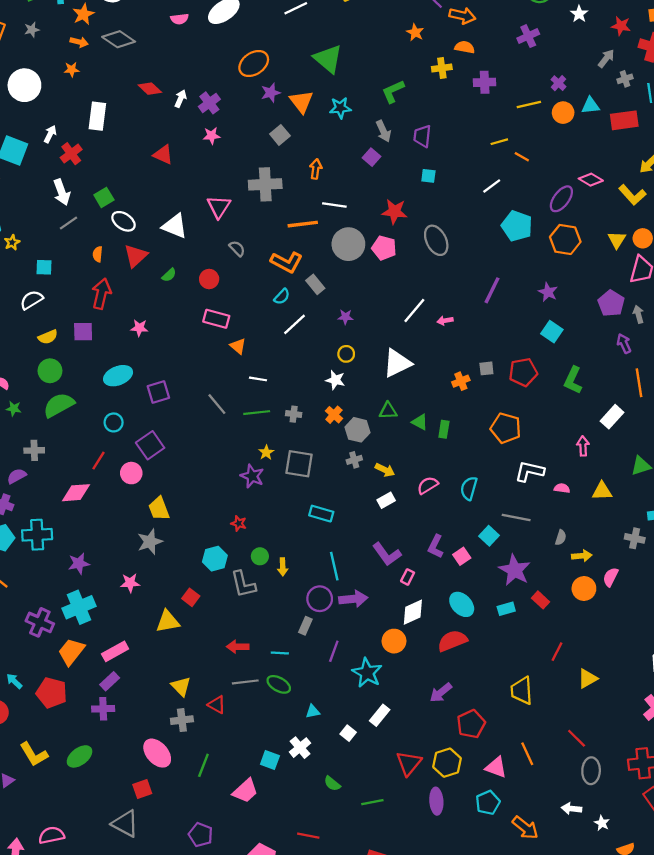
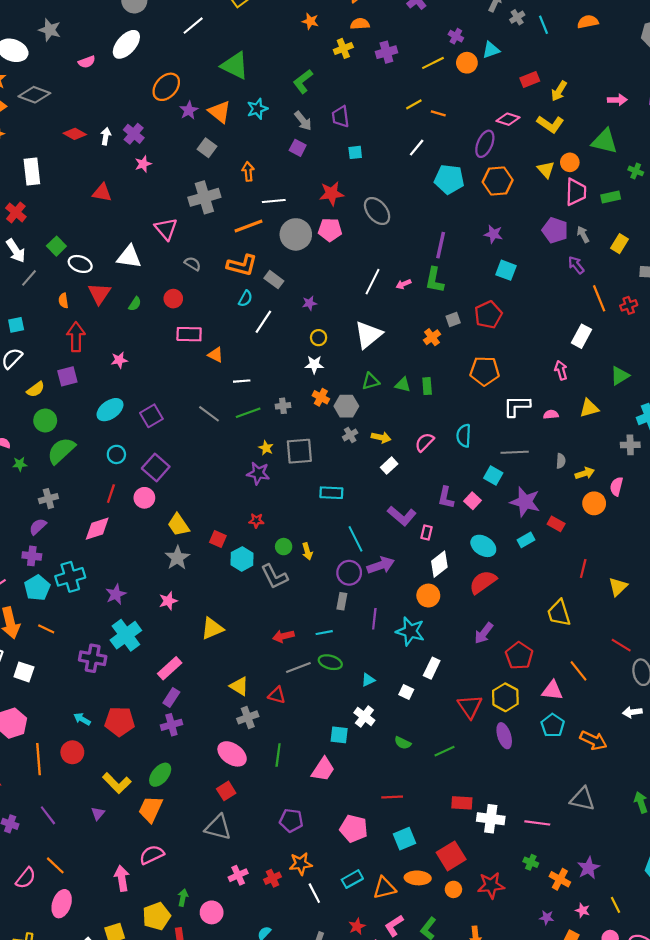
red rectangle: (624, 120) -> (530, 80), moved, size x0.7
green L-shape: (573, 380) -> (434, 280), moved
red square: (191, 597) -> (218, 539), moved
orange trapezoid: (71, 652) -> (151, 809), moved

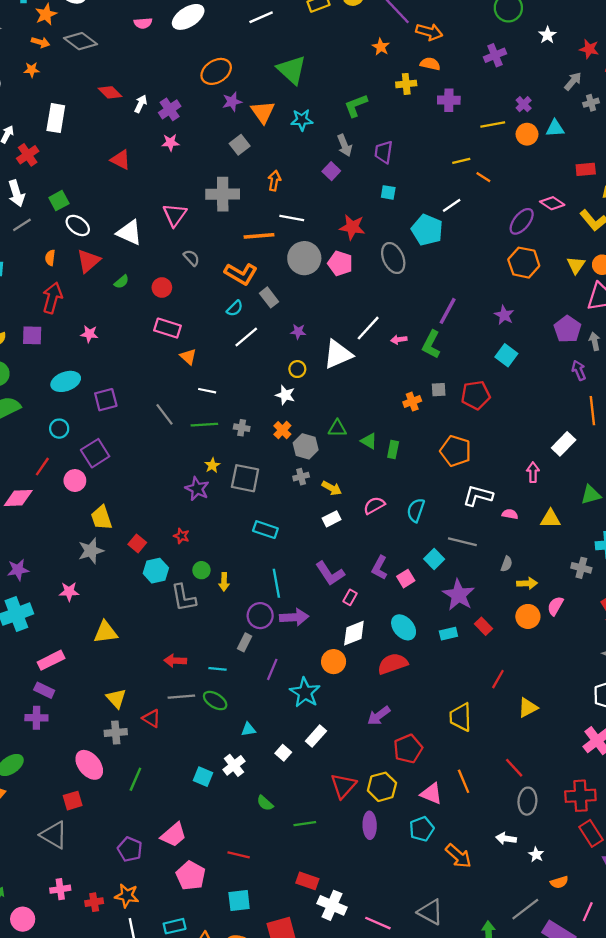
cyan pentagon: (449, 179) -> (427, 230), moved
white triangle: (368, 335) -> (338, 354), moved
purple rectangle: (171, 698) -> (44, 690), turned 66
pink trapezoid: (323, 769) -> (174, 835), moved

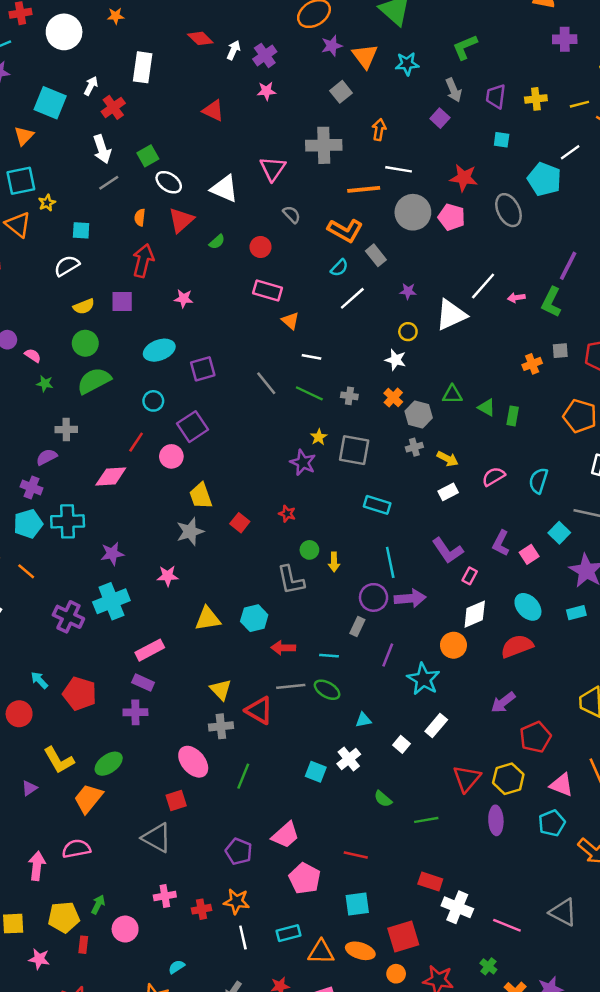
yellow cross: (406, 84) -> (536, 99), moved
green line: (204, 425) -> (309, 393), turned 30
cyan hexagon: (156, 571) -> (254, 618), moved
red triangle: (152, 718) -> (259, 710), size x1.4

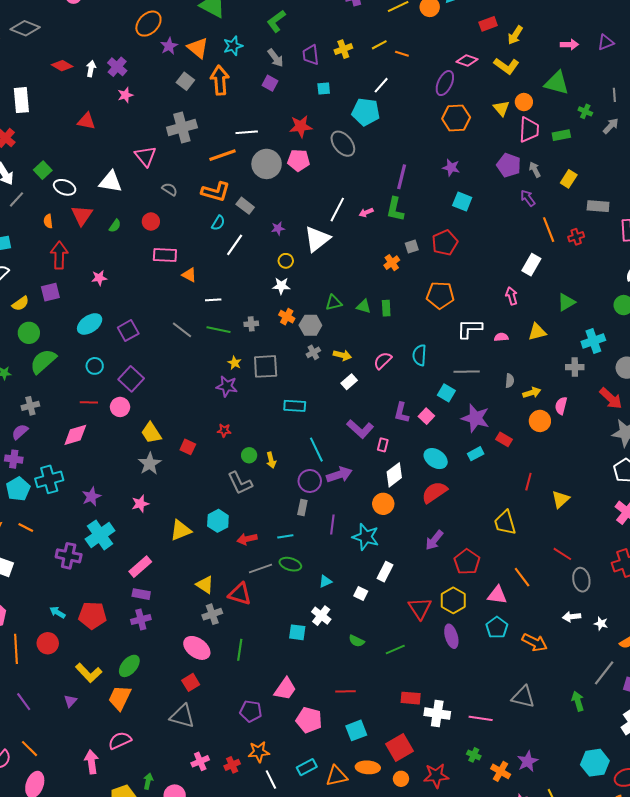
orange arrow: (379, 130) -> (220, 80), moved, size x1.6
red line: (136, 442) -> (89, 402), turned 72

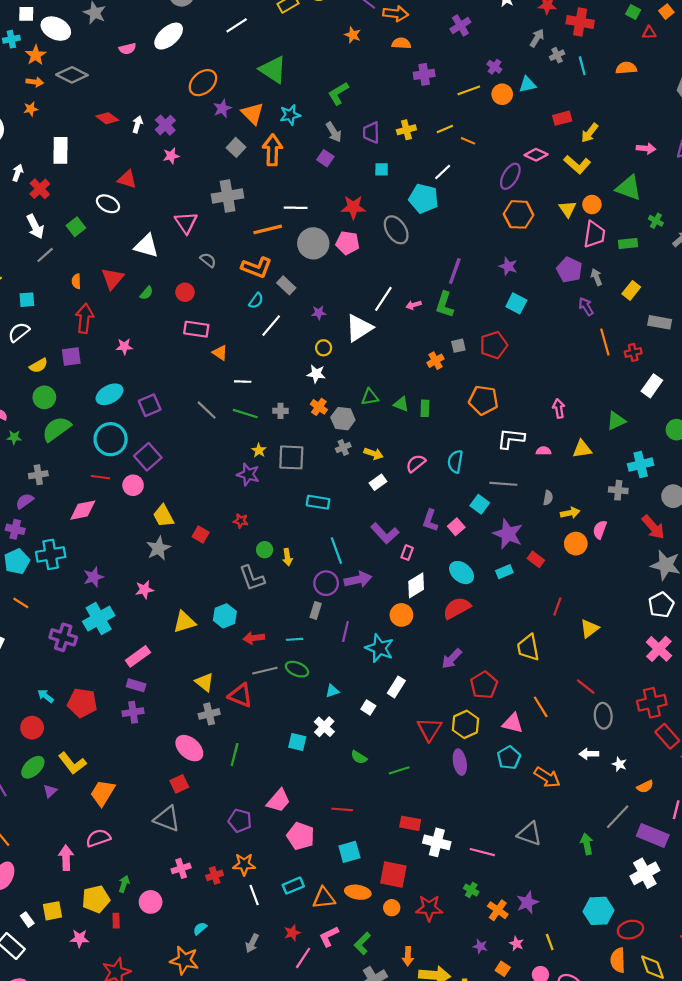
white ellipse: (65, 187) -> (108, 204), moved
white rectangle: (531, 265) -> (652, 386), moved
cyan circle: (95, 366) -> (111, 439), size x1.8
green ellipse: (129, 666) -> (33, 767), moved
red square: (399, 748) -> (393, 874), turned 36

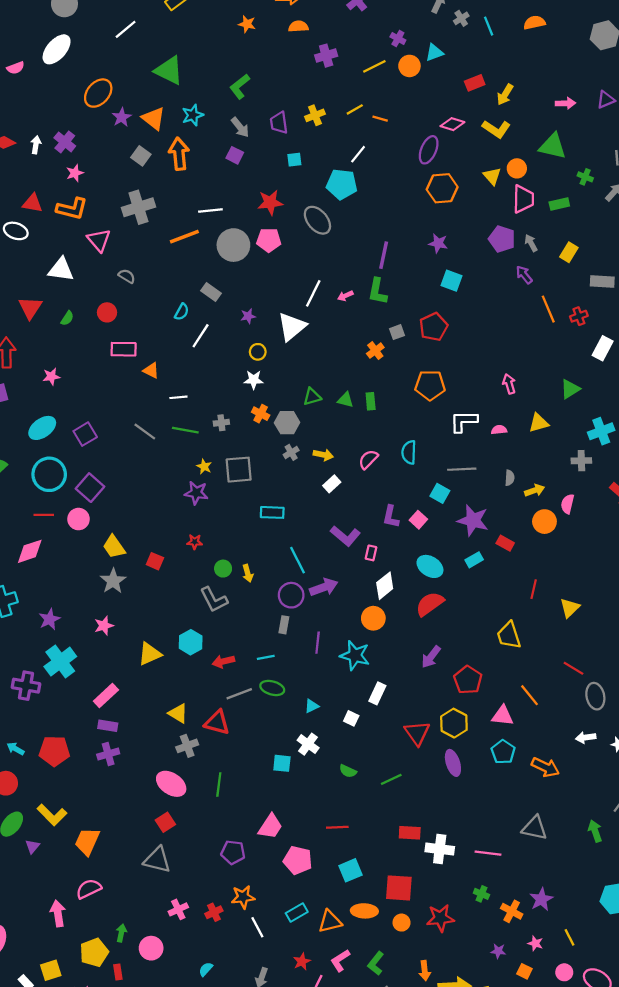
orange L-shape: (257, 267) -> (72, 209), moved

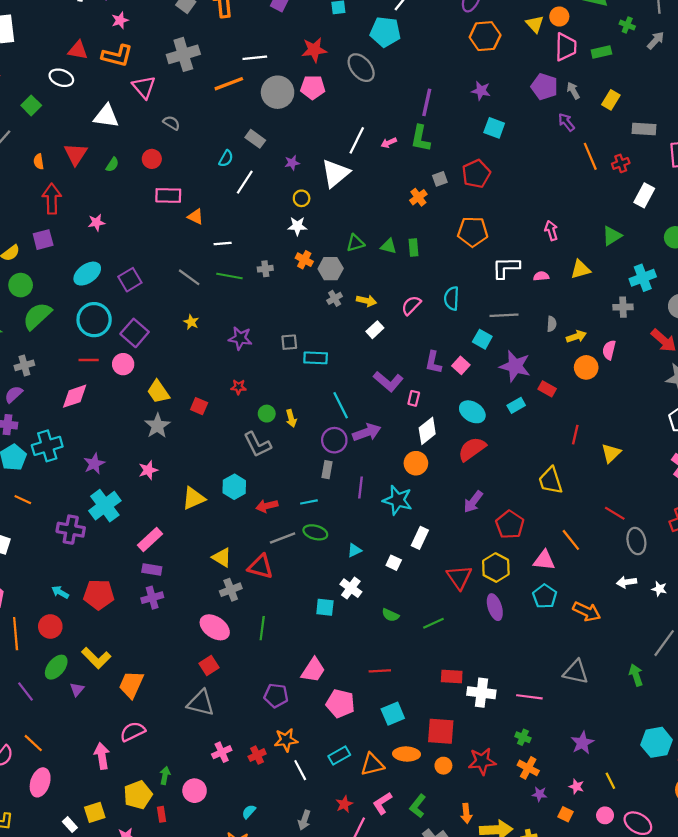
yellow star: (204, 467) -> (191, 322), moved
gray square: (239, 470) -> (289, 342), moved, size x0.6
orange cross: (512, 911) -> (528, 768), moved

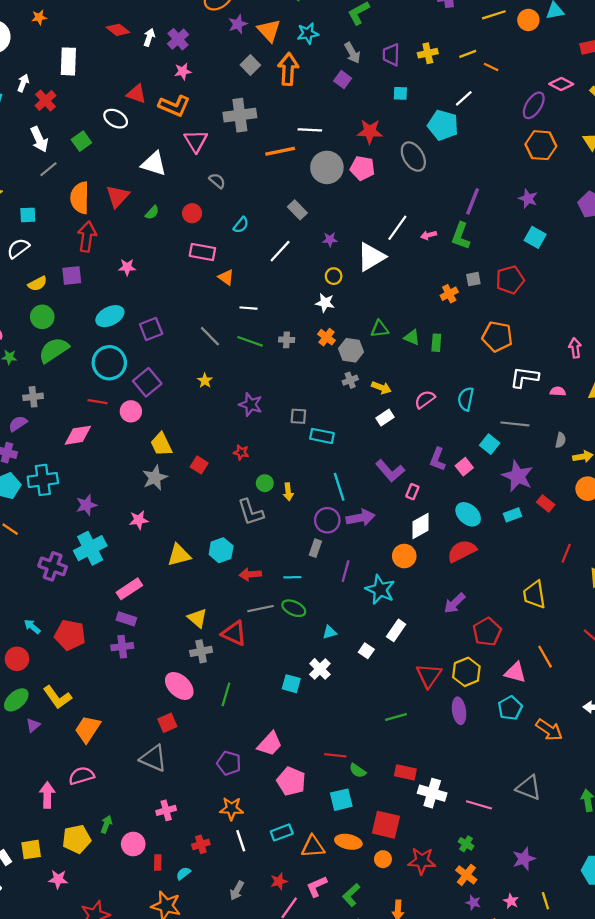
cyan semicircle: (226, 158) -> (241, 225), moved
orange semicircle: (39, 162) -> (80, 198), size x2.0
green semicircle: (390, 615) -> (358, 771), moved
red cross: (257, 755) -> (201, 844), moved
red rectangle: (162, 814) -> (158, 863), moved

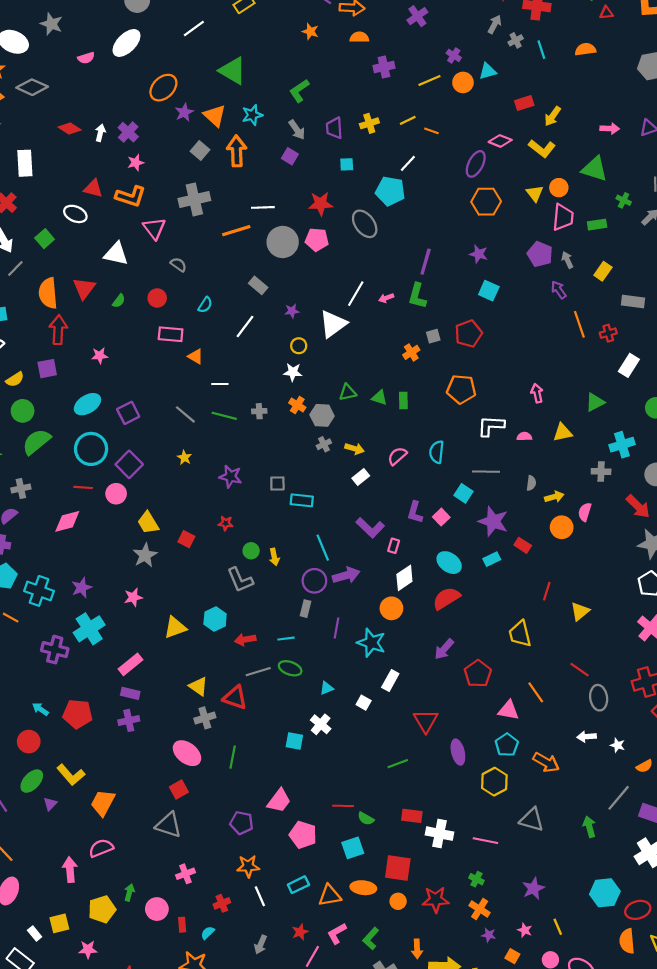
cyan cross: (43, 480) -> (39, 591), moved, turned 32
yellow hexagon: (466, 672) -> (494, 782), moved

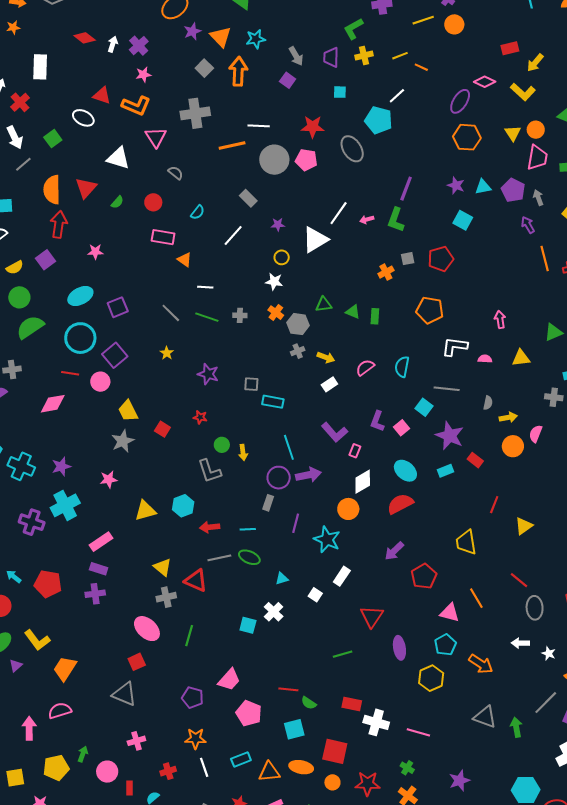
cyan triangle: (488, 71) -> (483, 187), moved
green L-shape: (299, 91) -> (353, 29), moved
purple square: (47, 369) -> (46, 260), turned -30
gray triangle: (532, 820) -> (485, 717), moved

